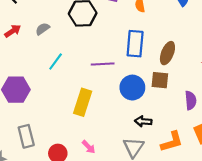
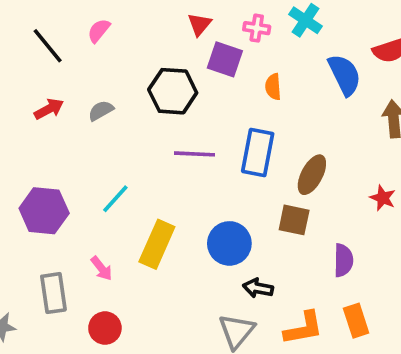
cyan line: (56, 61) -> (115, 199), moved
purple line: (103, 64) -> (194, 154), moved
blue circle: (132, 88) -> (229, 243), moved
pink arrow: (89, 147) -> (102, 268), moved

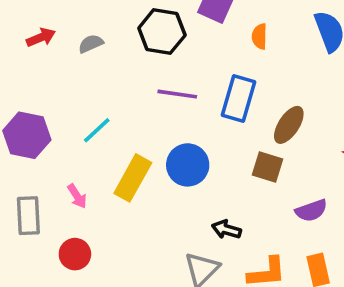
blue circle: (229, 243) -> (188, 165), moved
purple semicircle: (343, 260) -> (311, 210), turned 64

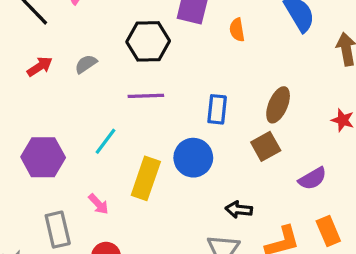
purple line: (177, 94) -> (146, 96), moved
blue rectangle: (238, 99) -> (217, 109), moved, size x0.7
brown square: (267, 167) -> (266, 146), turned -36

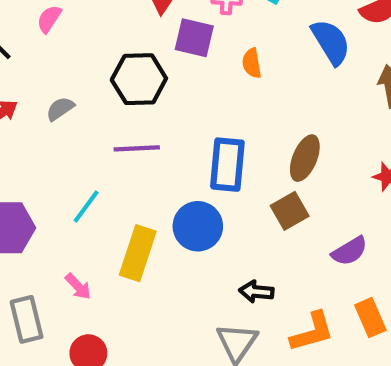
blue rectangle: (217, 109) -> (227, 165), size x1.4

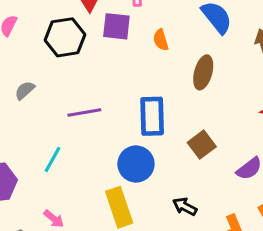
black hexagon: (139, 79) -> (65, 37), moved
brown ellipse: (305, 158) -> (203, 72), moved
yellow rectangle: (138, 253) -> (119, 207), moved, turned -30
black arrow: (256, 292) -> (185, 207), turned 30

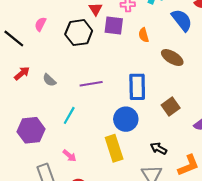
brown ellipse: (203, 72) -> (172, 58), turned -75
gray semicircle: (25, 90) -> (49, 80), moved, turned -96

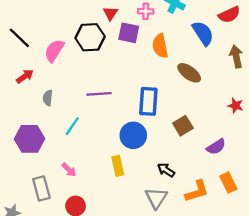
pink semicircle: (40, 24) -> (54, 51), moved, size x1.5
orange semicircle: (144, 35) -> (160, 46), size x1.5
gray semicircle: (49, 80) -> (48, 98), moved, turned 48
yellow rectangle: (114, 148) -> (118, 166), size x0.7

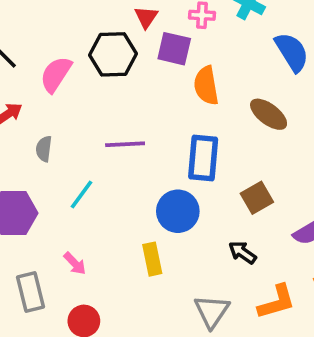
orange semicircle: (160, 46) -> (206, 86), moved
black arrow: (166, 170) -> (242, 252), moved

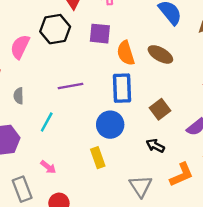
purple square: (174, 49) -> (100, 34), moved
orange semicircle: (206, 86) -> (126, 53), moved

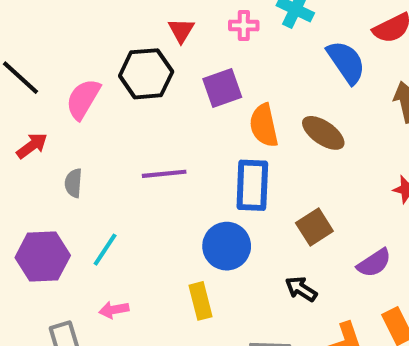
purple square: (100, 34) -> (222, 88), turned -30
cyan line: (47, 122) -> (105, 250), moved
pink arrow: (48, 167) -> (114, 310), turned 126

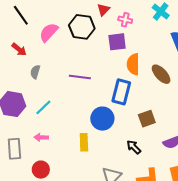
pink cross: (244, 25) -> (125, 20), moved
red arrow: (32, 146) -> (19, 49), turned 63

